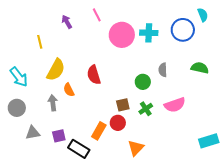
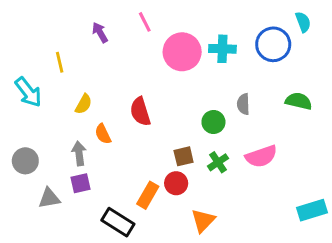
yellow semicircle: (56, 70) -> (84, 104), size x0.6
cyan arrow: (19, 77) -> (28, 92), moved
purple square: (59, 136) -> (81, 183), moved

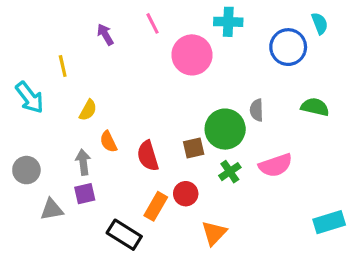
cyan cross: (222, 49) -> (228, 22), moved
red semicircle: (140, 112) -> (148, 156), moved
green circle: (213, 122) -> (225, 129), size x1.6
brown square: (184, 156) -> (194, 148), moved

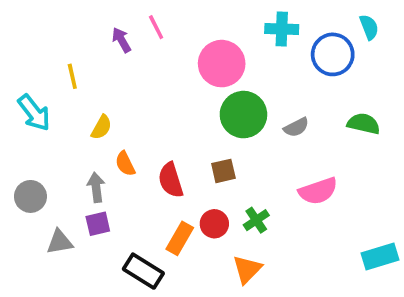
cyan cross: (228, 22) -> (282, 29), moved
pink line: (153, 23) -> (156, 27), moved
gray semicircle: (257, 110) -> (296, 127), turned -115
green circle: (225, 129) -> (243, 115), moved
green cross: (230, 172) -> (256, 220), moved

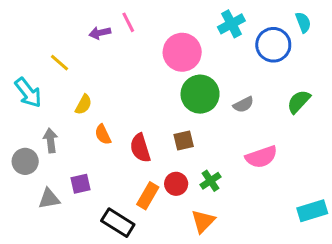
cyan cross: (282, 29) -> (231, 24), turned -30
purple arrow: (121, 40) -> (100, 33), turned -72
yellow line: (72, 76) -> (60, 63), turned -36
green semicircle: (364, 124) -> (299, 102), turned -60
gray arrow: (96, 187) -> (51, 140), moved

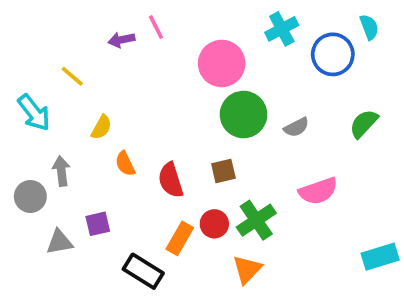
green cross: (211, 181) -> (256, 220), size x1.5

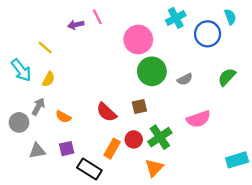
yellow semicircle: (101, 127) -> (49, 79), moved
orange semicircle: (125, 164) -> (63, 117), moved, turned -35
gray arrow: (61, 171) -> (38, 107), turned 36
red semicircle: (171, 180) -> (106, 112), turned -30
purple square: (98, 224) -> (67, 149), moved

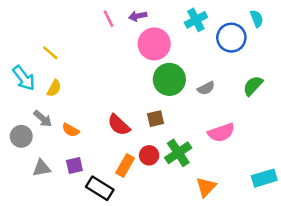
purple arrow: (76, 25) -> (138, 16), moved
gray arrow: (38, 107) -> (43, 119), turned 102
orange triangle: (154, 168) -> (206, 187), moved

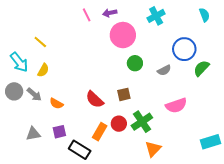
blue circle: (231, 38) -> (184, 49), moved
green circle: (169, 79) -> (135, 63), size x0.6
gray circle: (21, 136) -> (14, 91), moved
orange triangle: (206, 187) -> (153, 149), moved

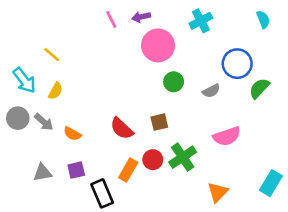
cyan rectangle: (210, 142) -> (271, 183), turned -42
orange triangle: (153, 149) -> (218, 192), moved
black rectangle: (80, 150) -> (102, 193), turned 35

